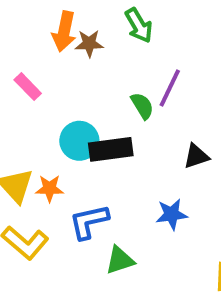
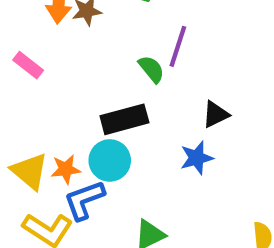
cyan circle: (79, 141) -> (110, 160), moved
blue star: (172, 214) -> (197, 158), moved
blue L-shape: (89, 222) -> (84, 200), moved

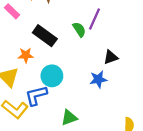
pink rectangle: (28, 65) -> (12, 11), moved
black rectangle: (124, 119) -> (45, 36), moved, turned 45
orange star: (66, 169) -> (26, 55), moved

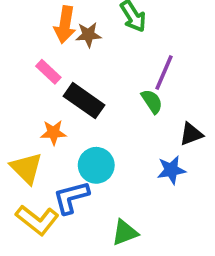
pink rectangle: (12, 11) -> (48, 72), moved
green semicircle: (79, 30) -> (152, 101), moved

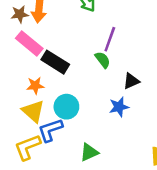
brown star: (88, 35) -> (20, 14), moved
pink rectangle: (48, 72) -> (29, 43), size x1.5
yellow triangle: (26, 168) -> (33, 111), moved
yellow L-shape: (37, 220) -> (28, 147), turned 124

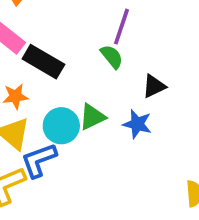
blue star: (119, 107) -> (137, 124), turned 30
green triangle: (89, 152) -> (92, 117), moved

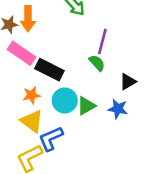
cyan circle: (61, 126) -> (65, 100), moved

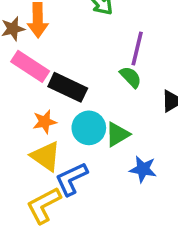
blue star: (118, 109) -> (143, 169), moved

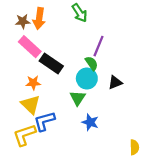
cyan circle: (89, 128) -> (87, 79), moved
green triangle: (117, 134) -> (78, 98), turned -35

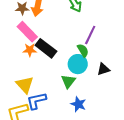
orange star: (33, 83) -> (30, 50), moved

